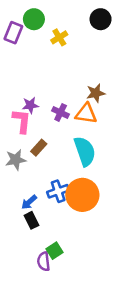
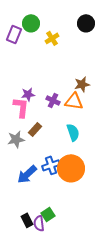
cyan semicircle: (85, 151) -> (73, 132), size x0.7
blue arrow: (29, 202) -> (27, 174), size x1.5
black rectangle: (31, 220) -> (27, 220), moved

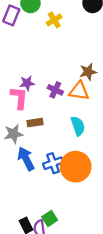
brown rectangle: (35, 129) -> (35, 123), turned 40
blue arrow: (27, 174) -> (26, 159), moved, turned 105

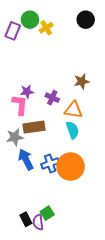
yellow cross: (54, 20) -> (46, 28), moved
orange triangle: (79, 91) -> (74, 110), moved
brown rectangle: (35, 123) -> (34, 127), size x1.5

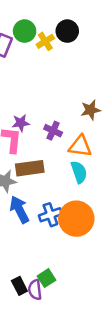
black circle: (86, 20) -> (67, 31), moved

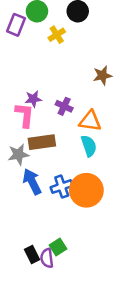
yellow cross: (45, 41) -> (57, 35), moved
brown star: (91, 110) -> (102, 75), moved

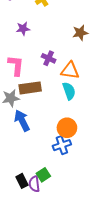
purple star: (33, 99) -> (23, 29), moved
blue cross: (62, 187) -> (62, 145), moved
orange circle: (86, 190) -> (67, 128), size x0.7

